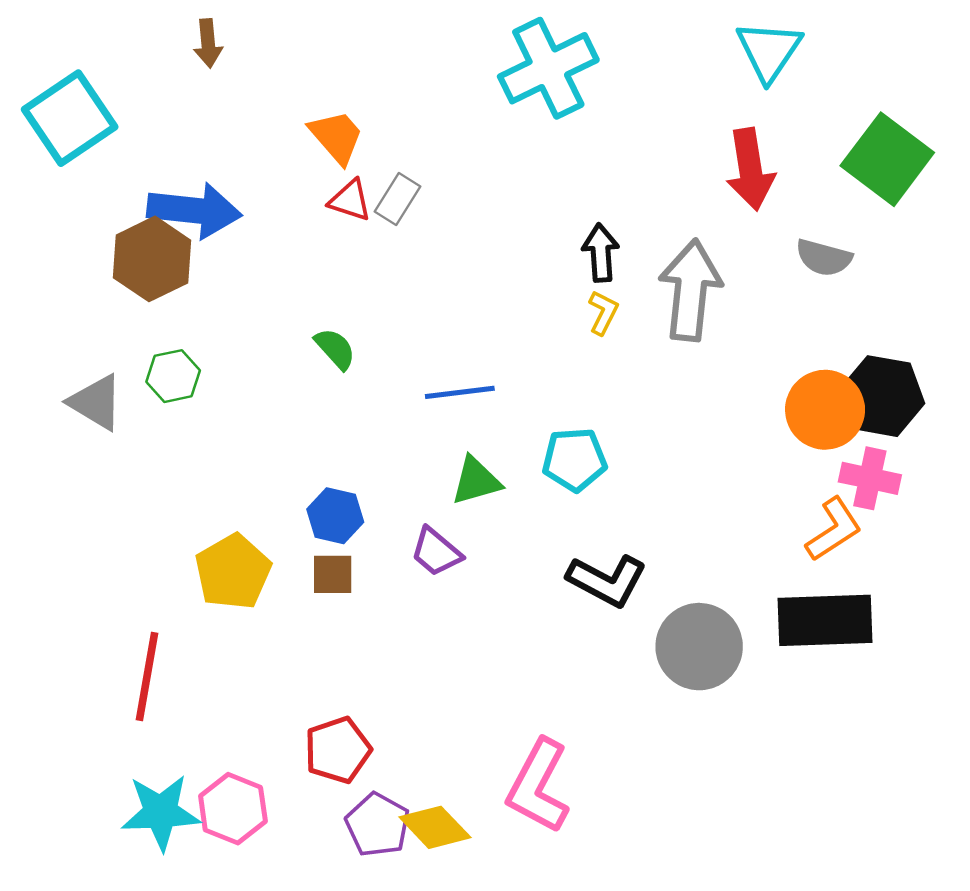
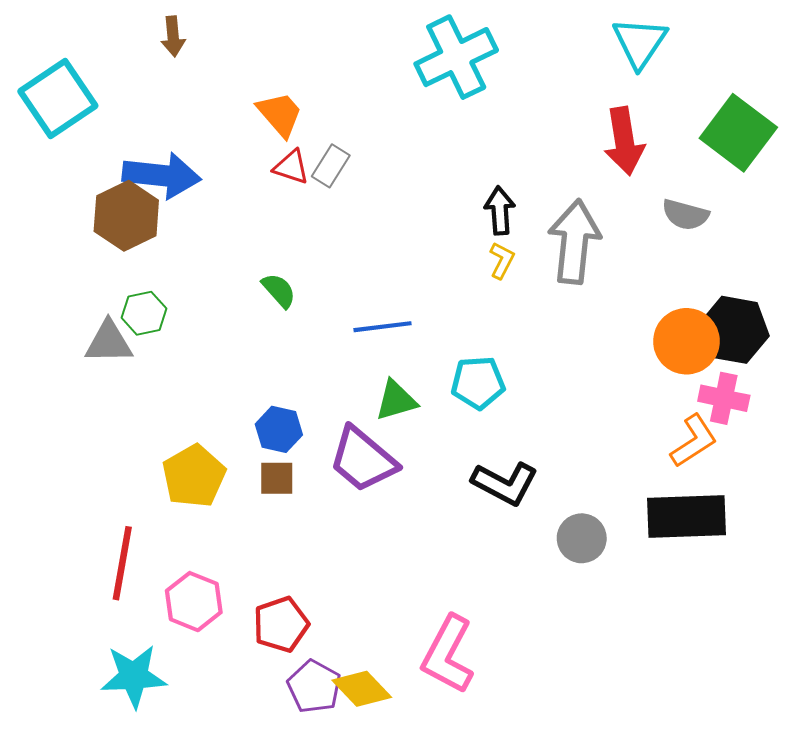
gray triangle: (96, 402) -> (109, 342), moved, turned -32
purple trapezoid: (436, 552) -> (363, 459), size x1.6
gray circle: (699, 647) -> (582, 538), size x0.7
pink hexagon: (233, 809) -> (194, 602), moved

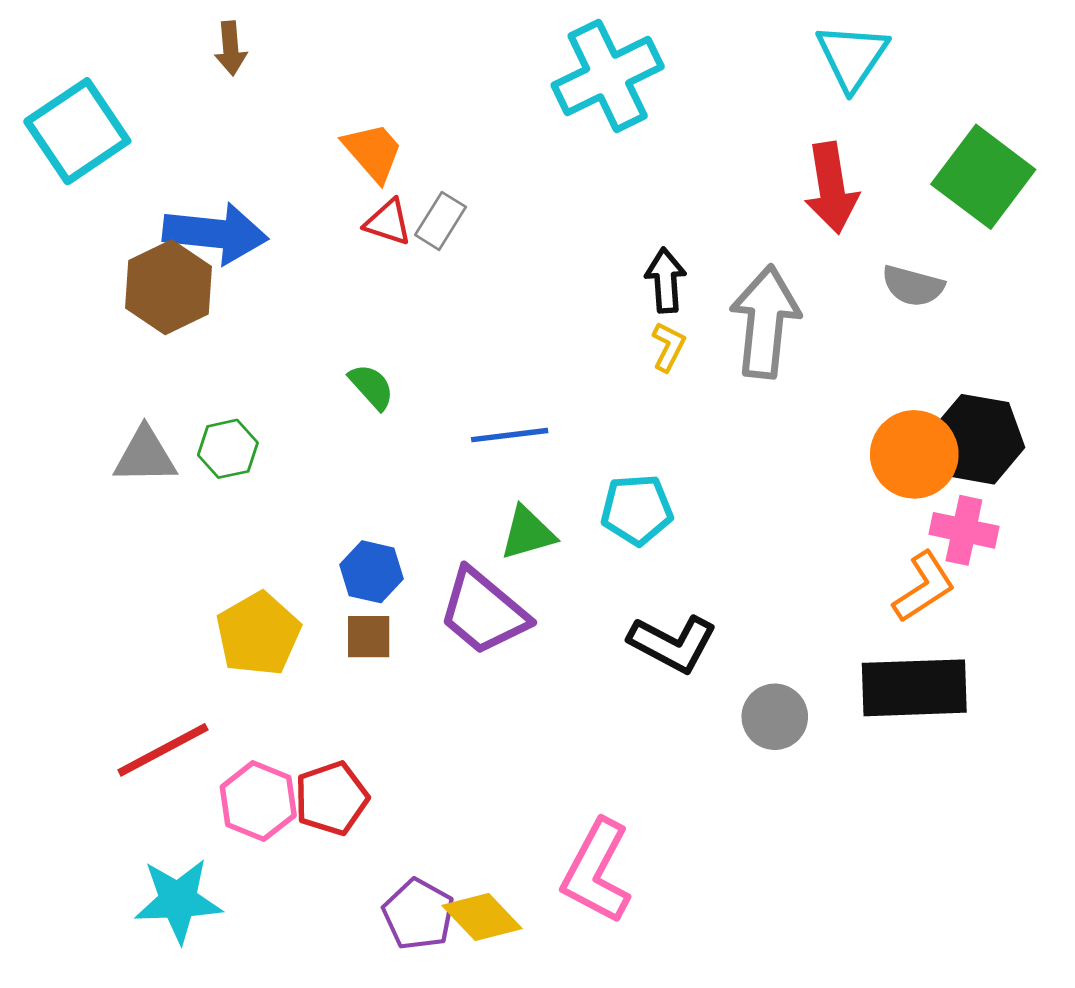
green hexagon: (144, 313) -> (228, 449), moved
red line: (122, 563) -> (163, 750), turned 52
red pentagon: (281, 624) -> (331, 798), moved

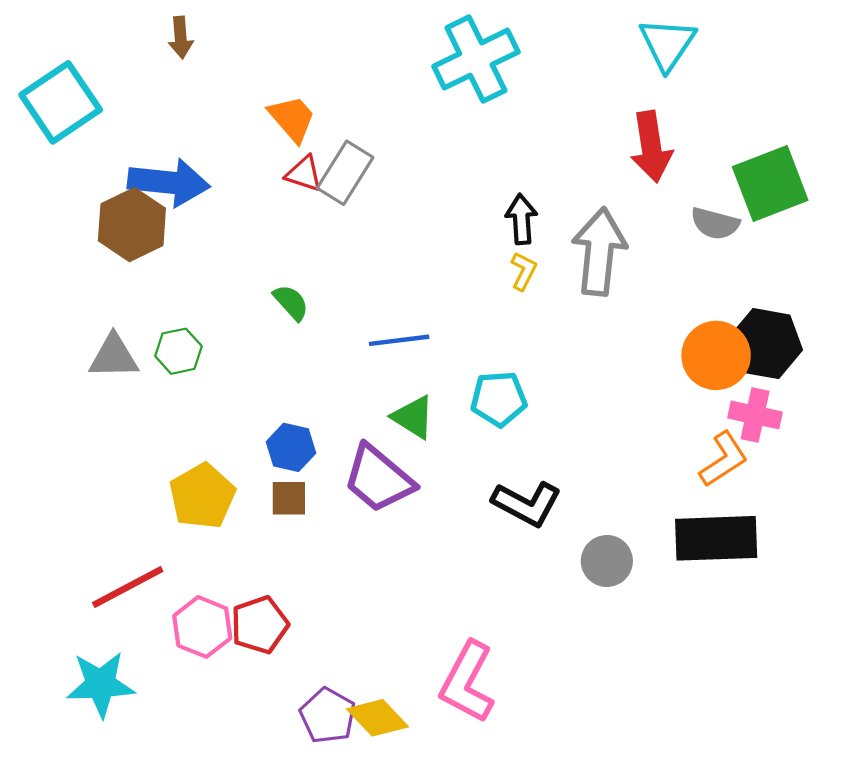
green square: (983, 177) -> (770, 183), moved, turned 32
gray rectangle: (441, 221) -> (345, 173), size x1.4
green triangle: (528, 533) -> (413, 417), turned 48
cyan star: (178, 900) -> (101, 684), moved

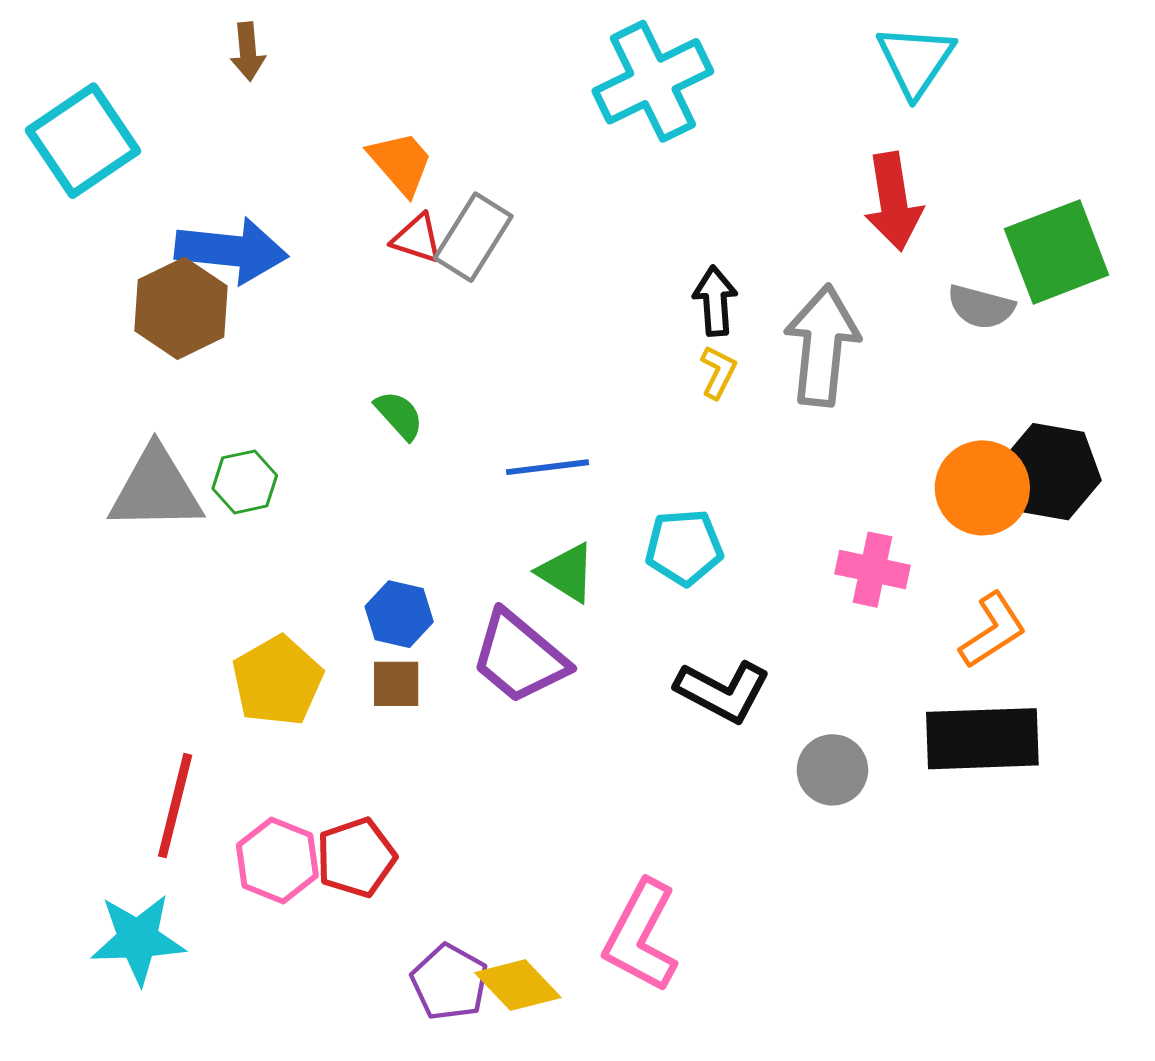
gray triangle: (114, 357) -> (156, 489), size x1.4
pink cross: (755, 415) -> (873, 570), moved
red line: (128, 587) -> (175, 806), turned -48

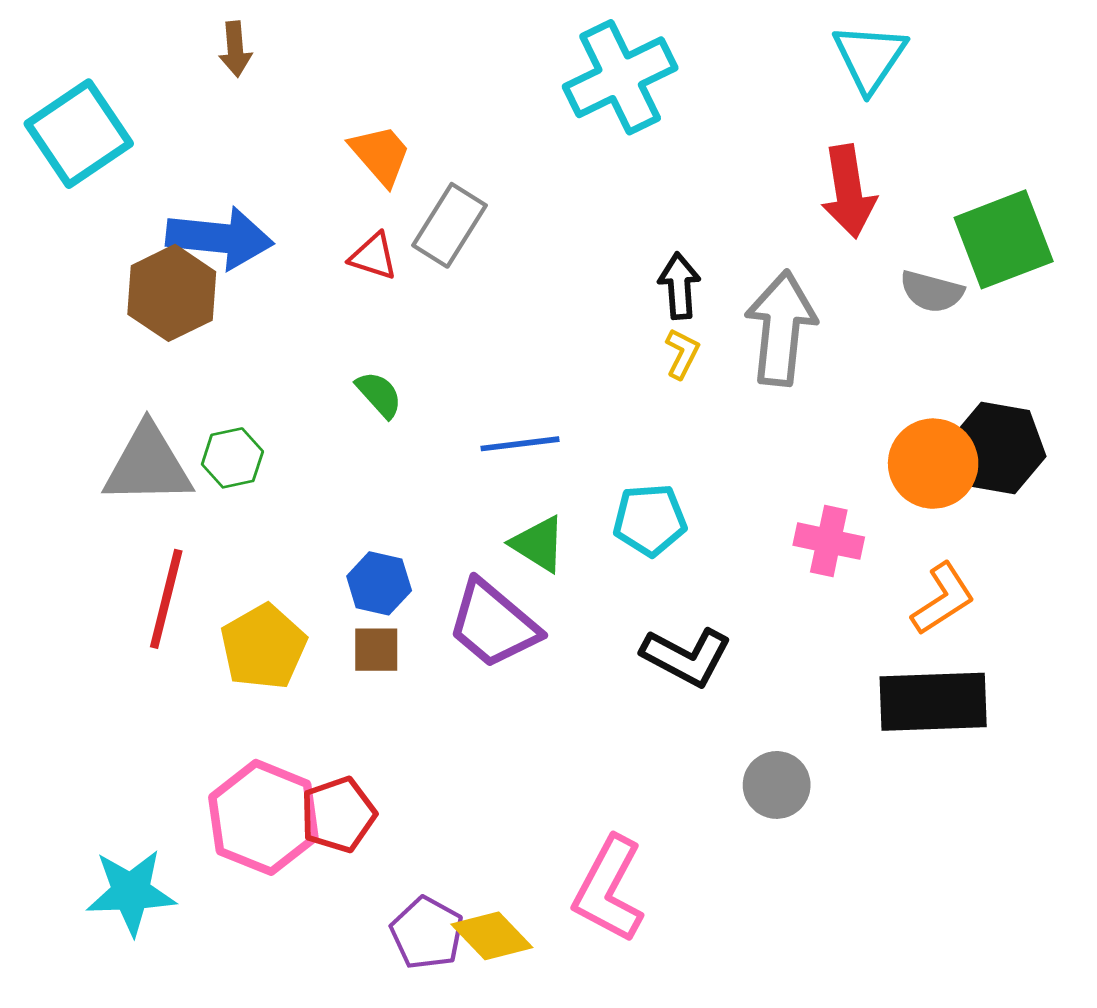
red triangle: (417, 239) -> (373, 256), moved
gray circle: (832, 770) -> (777, 785), moved
red line: (175, 806) -> (166, 599), moved
pink hexagon: (277, 860) -> (263, 817), size x1.4

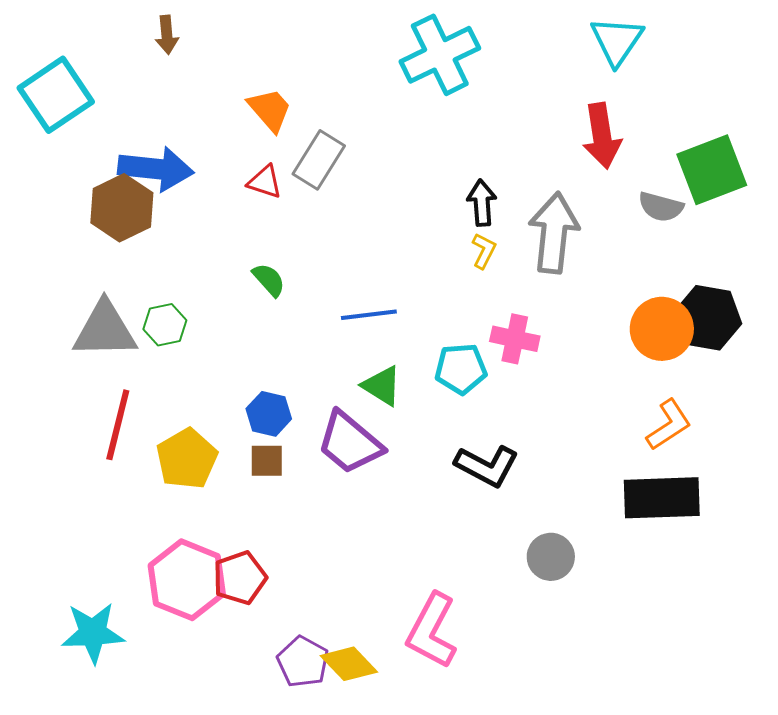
pink cross: (829, 541) -> (515, 339), moved

